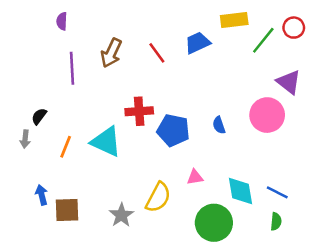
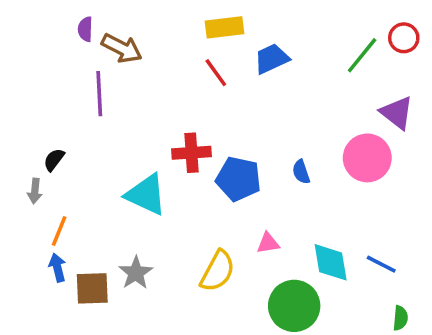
yellow rectangle: (234, 20) -> (225, 27), moved
brown arrow: (111, 53) -> (122, 48), moved, turned -88
orange line: (66, 147) -> (59, 231), moved
gray star: (121, 215) -> (136, 273), moved
green semicircle: (276, 221) -> (400, 318), moved

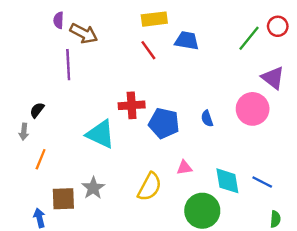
blue trapezoid: (272, 59) -> (187, 41), turned 35
blue arrow: (57, 268) -> (39, 218), moved

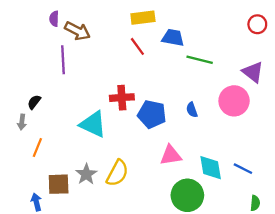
green line: (249, 38) -> (200, 60), moved, turned 65
pink triangle: (184, 168) -> (171, 155), size x1.5
yellow semicircle: (150, 187) -> (117, 173), moved

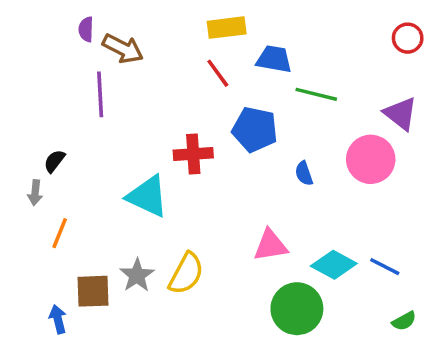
blue pentagon: (152, 114) -> (255, 129), moved
cyan diamond: (211, 168) -> (334, 265), turned -52
green semicircle: (255, 203) -> (404, 321), turned 56

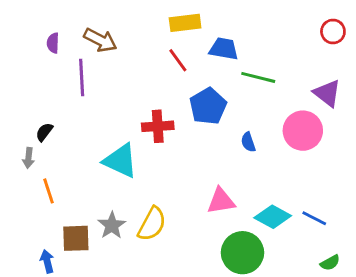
purple semicircle: (86, 29) -> (53, 43), moved
blue pentagon: (255, 129) -> (208, 106), turned 30
orange line: (60, 233) -> (49, 191), turned -40

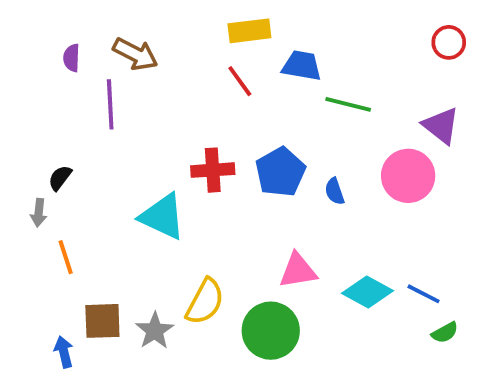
blue pentagon: (208, 106) -> (280, 172), moved
gray star: (112, 225) -> (155, 331), moved
green circle: (242, 253) -> (271, 331), moved
green semicircle: (330, 263) -> (445, 333), moved

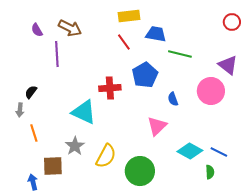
purple semicircle: (72, 58) -> (37, 30), turned -32
blue pentagon: (280, 172) -> (145, 75), moved
pink triangle: (298, 271) -> (157, 126), moved, turned -35
gray star: (155, 331) -> (75, 146), moved
green semicircle: (445, 333) -> (210, 172), moved, turned -64

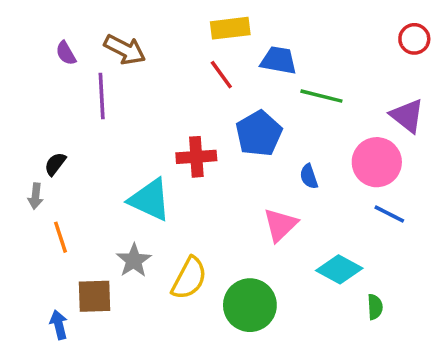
blue line: (219, 152) -> (389, 214), moved

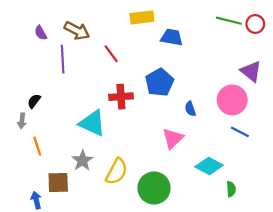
red line: (221, 75) -> (111, 54), moved
green line: (321, 96) -> (229, 21), moved

